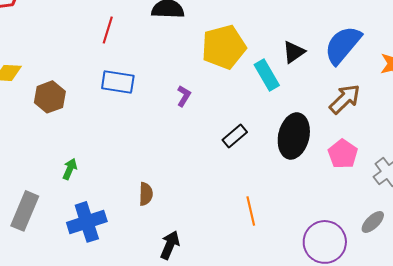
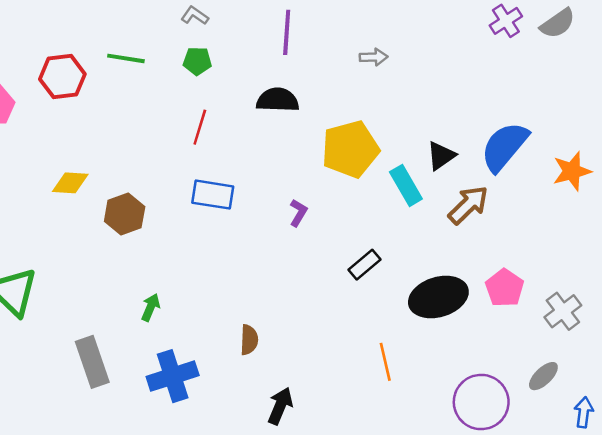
brown arrow: (345, 99) -> (468, 205), moved
black ellipse: (294, 136) -> (438, 297), moved, turned 60
gray rectangle: (25, 211) -> (92, 362), turned -42

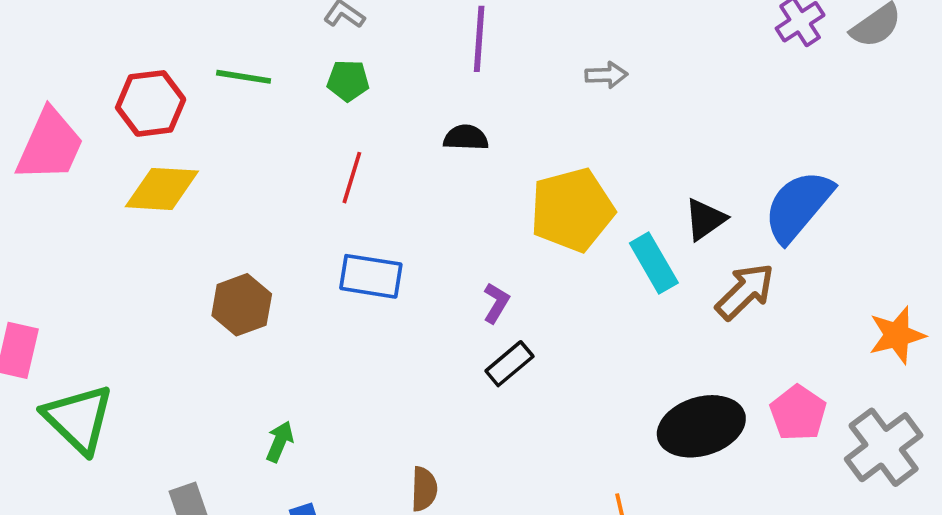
black semicircle: (278, 100) -> (466, 138), size x0.7
orange star: (572, 171) -> (897, 335), moved
yellow diamond: (70, 183) -> (162, 189), moved, size x1.4
black rectangle: (364, 265) -> (509, 364), moved
gray cross: (563, 311) -> (884, 447), size x1.4

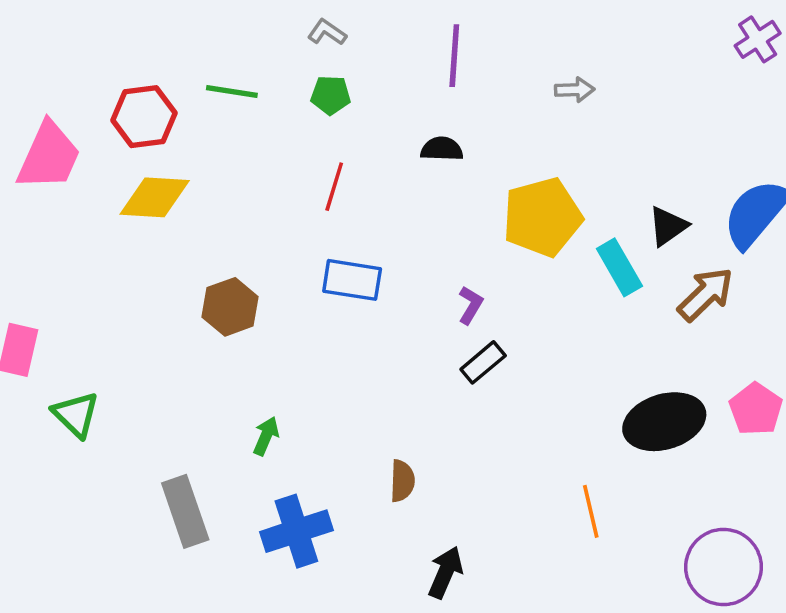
green triangle: (78, 419) -> (76, 414), size x0.7

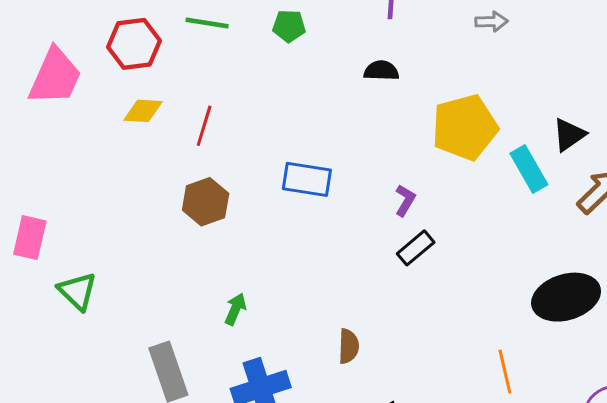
red line: (334, 187) -> (204, 126), moved
yellow diamond: (155, 197) -> (143, 111), size x0.7

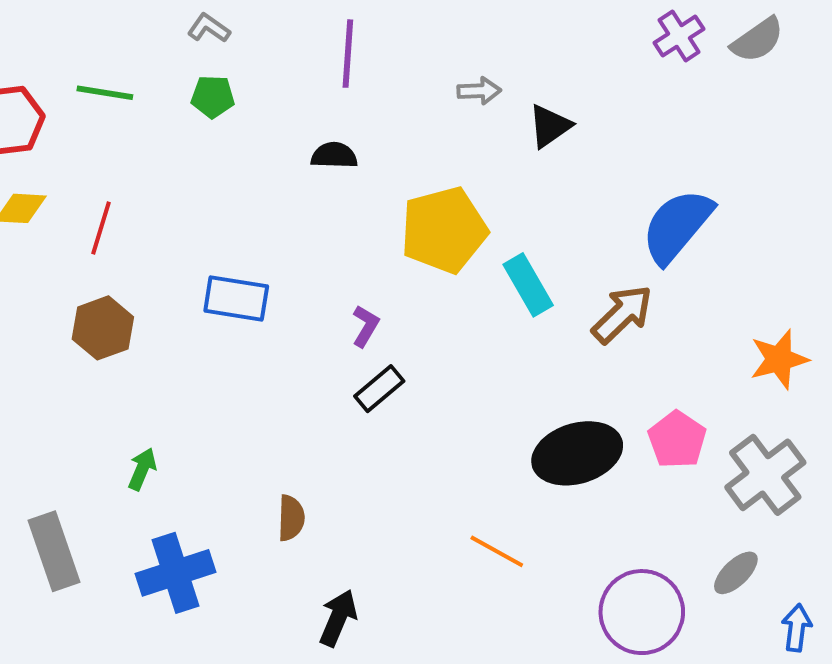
black triangle: (569, 135) -> (550, 126), moved
orange line: (505, 372) -> (497, 551), turned -48

